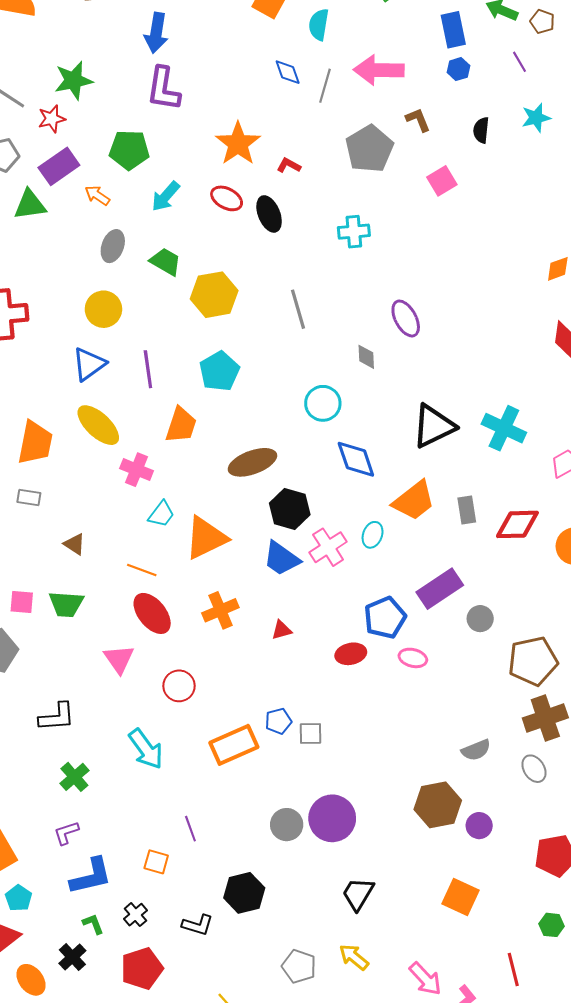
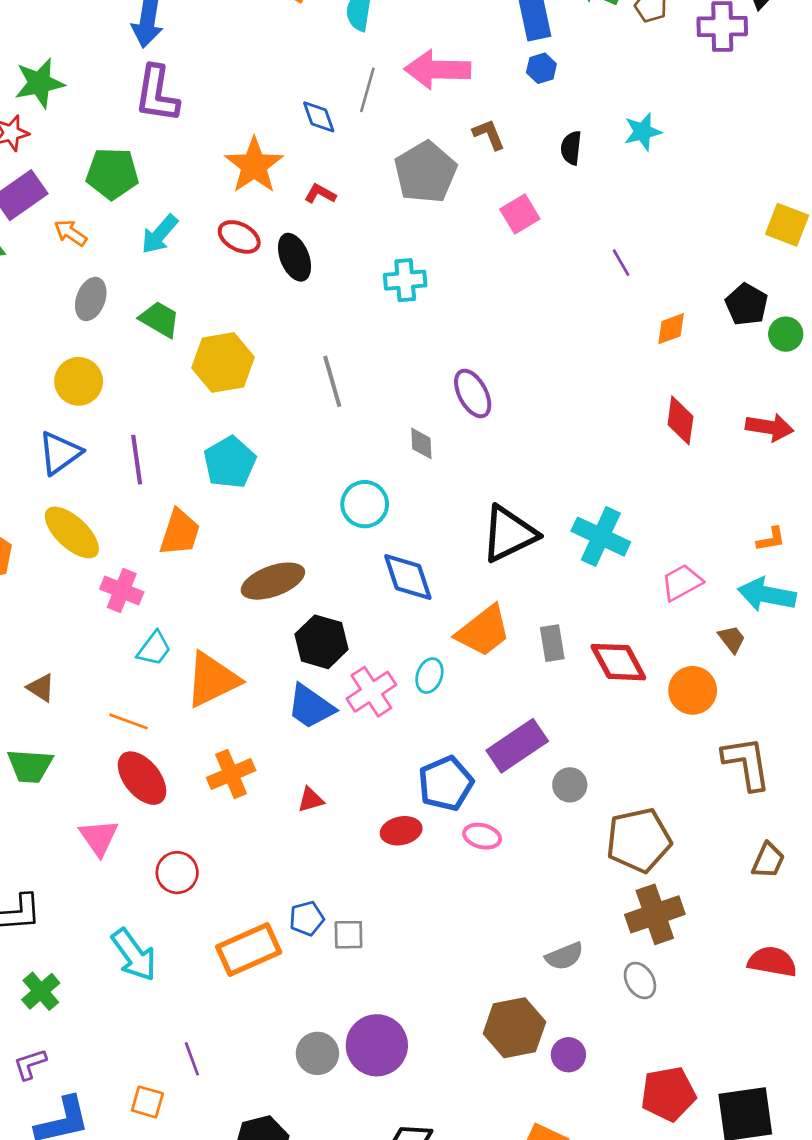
purple line: (519, 62) -> (621, 263), moved
blue diamond: (288, 72) -> (319, 117), moved
red diamond: (517, 524) -> (618, 662), turned 63

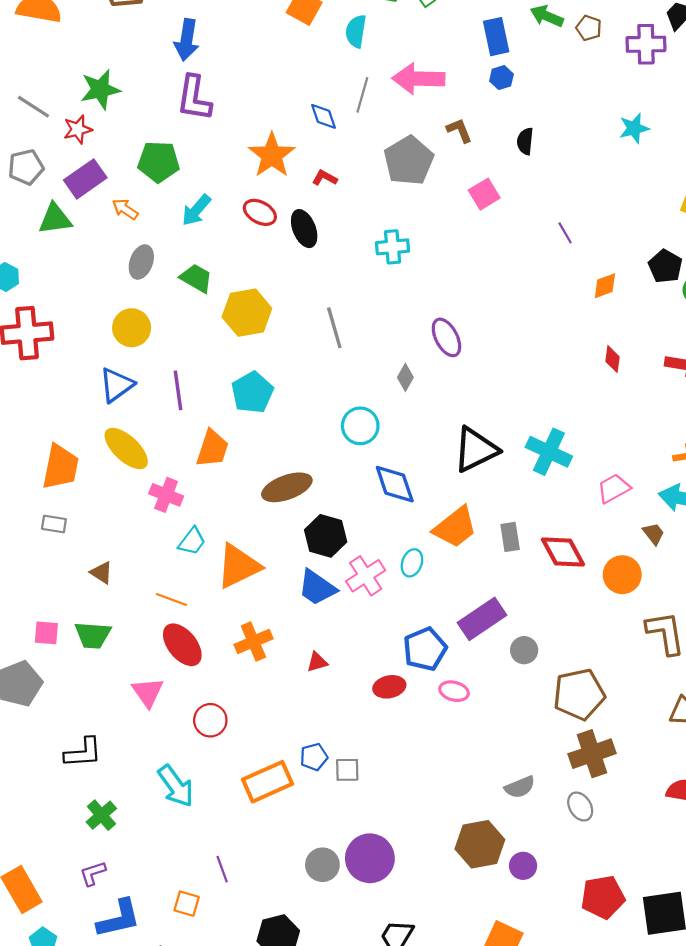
cyan star: (643, 132) -> (634, 128), moved
red diamond: (680, 420) -> (613, 359), size x0.7
gray diamond: (421, 443) -> (405, 377), turned 32

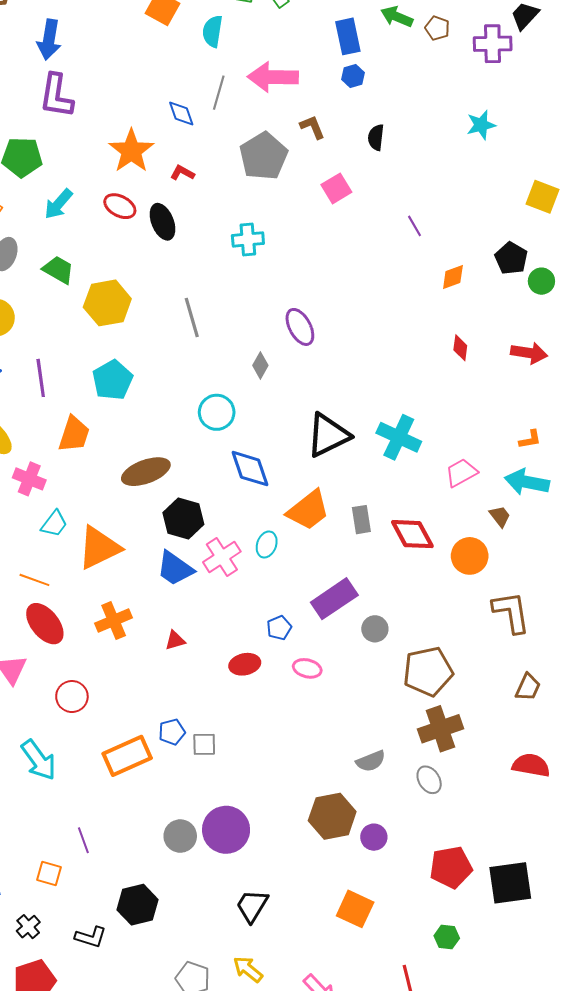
blue pentagon: (425, 649) -> (279, 628), size x0.6

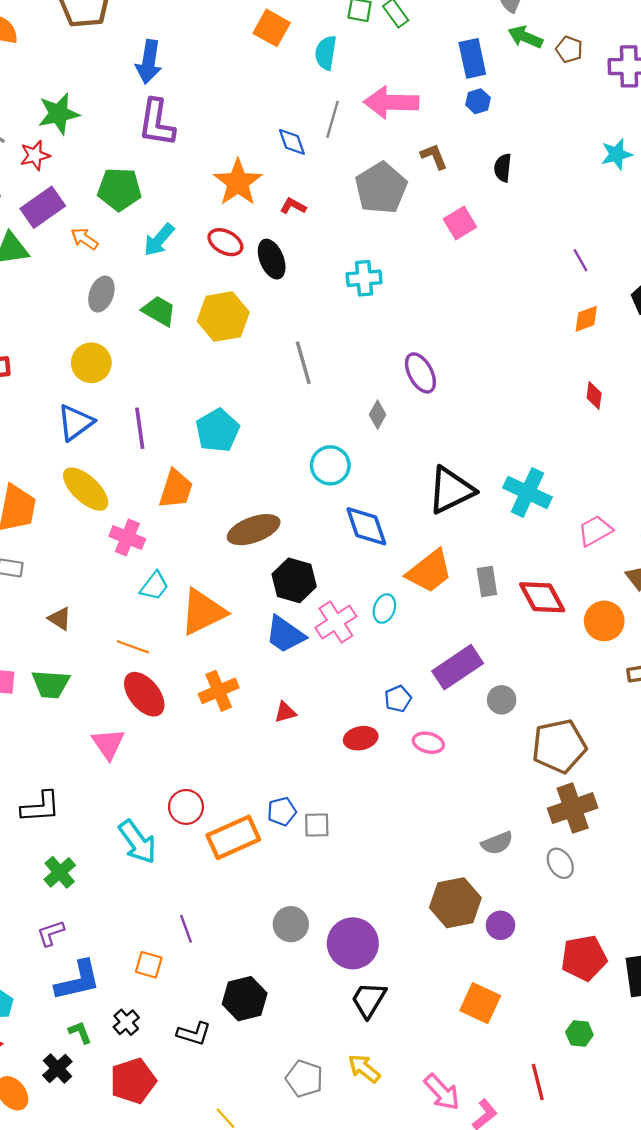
purple line: (414, 226) -> (581, 260), moved
yellow hexagon: (107, 303) -> (223, 317), moved
red circle: (72, 697) -> (186, 807), moved
purple circle: (226, 830) -> (353, 943), moved

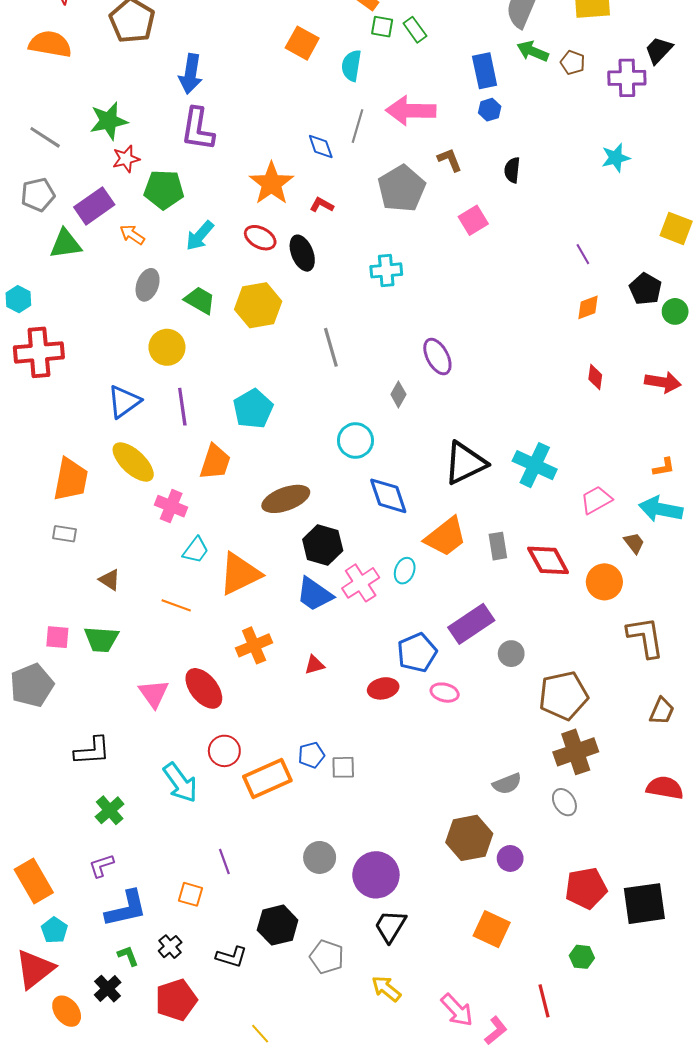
red star: (35, 155) -> (126, 159), moved
yellow circle: (91, 363) -> (167, 347), moved
red ellipse: (144, 694) -> (204, 688), moved
blue pentagon: (398, 699) -> (417, 653), size x1.6
gray pentagon: (304, 1079) -> (327, 957), moved

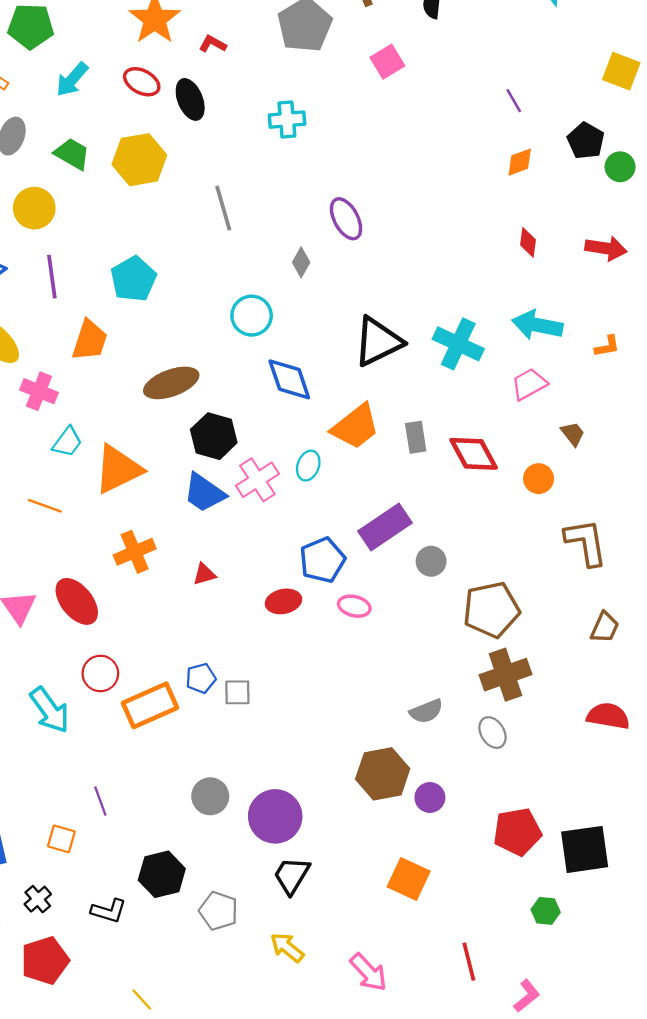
cyan arrow: (661, 509) -> (537, 325), moved
orange circle: (604, 582) -> (539, 479), size x0.7
green hexagon: (582, 957) -> (546, 911), moved
pink L-shape: (496, 1031) -> (527, 996), moved

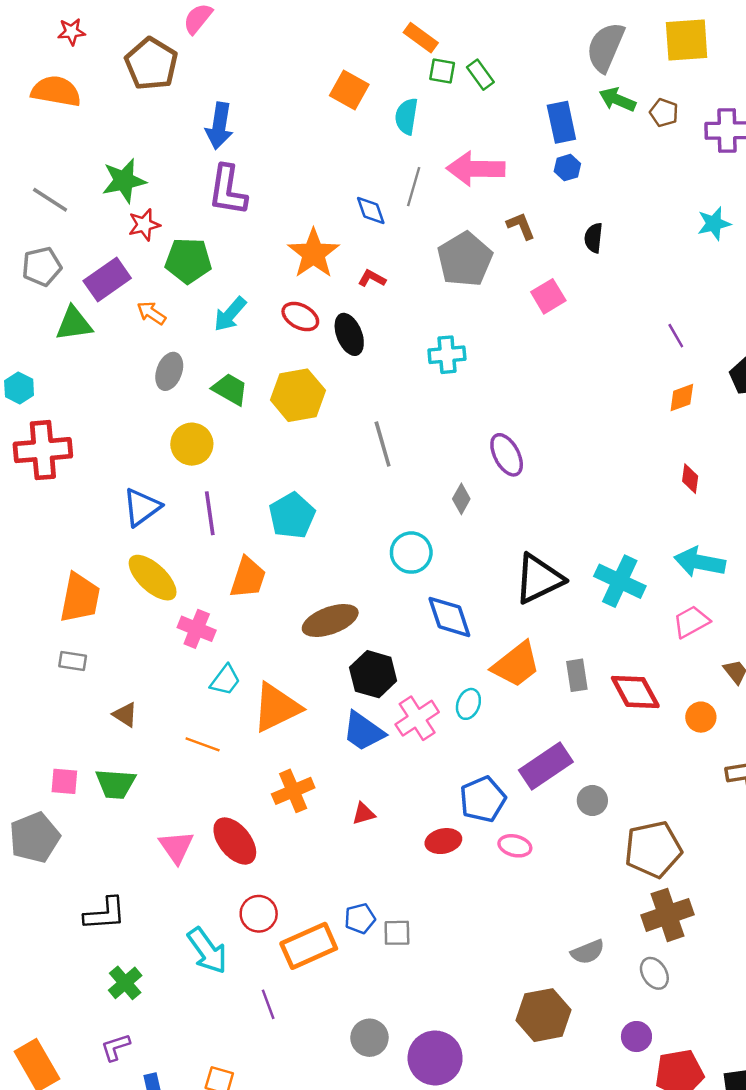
purple circle: (430, 797) -> (636, 1037), moved
purple line: (100, 801) -> (268, 1004), moved

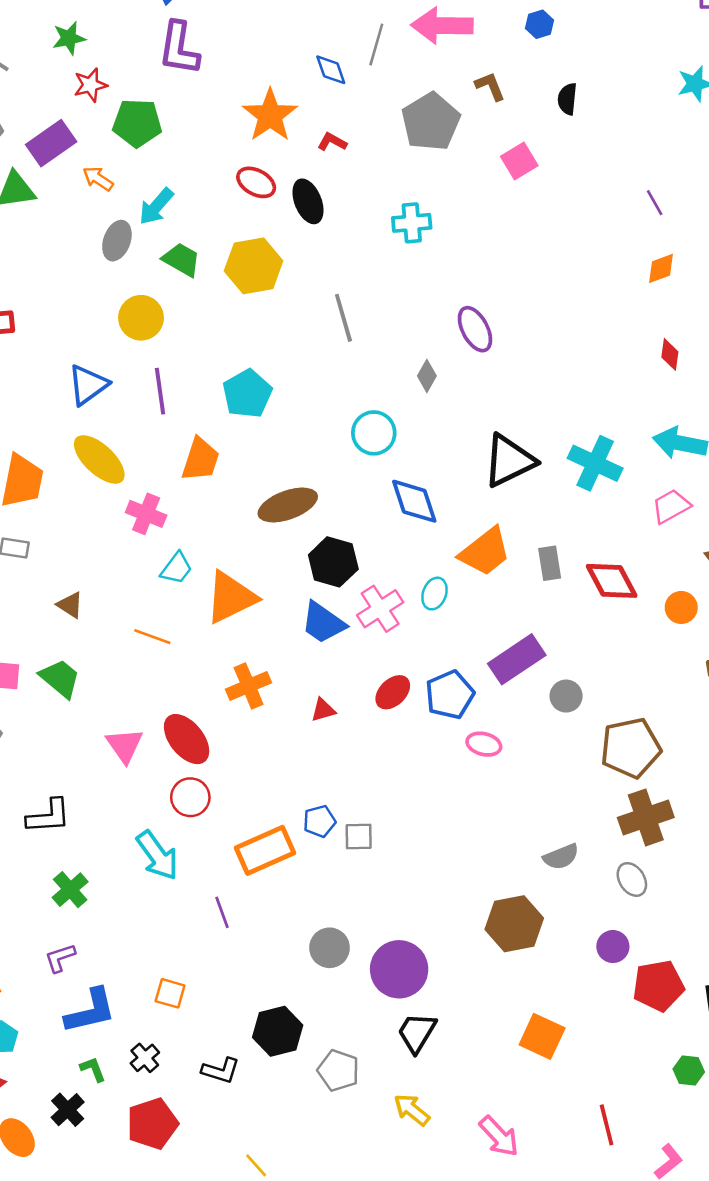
green star: (124, 181) -> (69, 38), size x0.7
cyan arrow: (230, 314) -> (156, 206), moved
green trapezoid: (116, 784) -> (60, 678), turned -144
red ellipse: (443, 841) -> (393, 692), moved, turned -32
red circle: (259, 914) -> (190, 797), moved

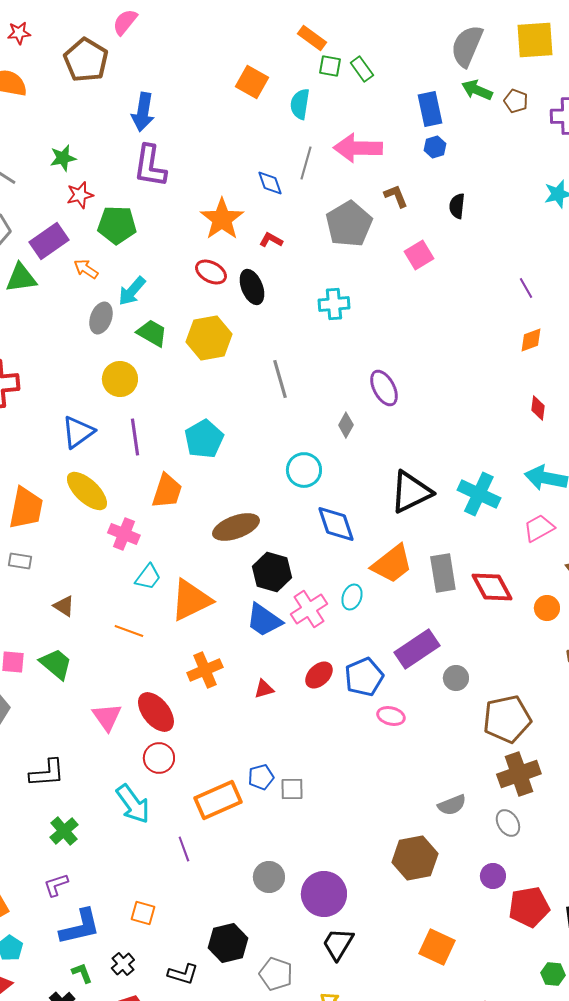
gray rectangle: (550, 563) -> (443, 573), size x1.4

